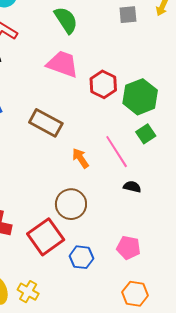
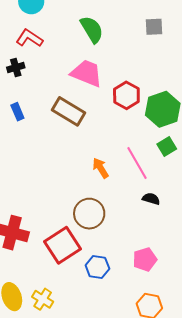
brown rectangle: (46, 123) -> (69, 111), moved
pink pentagon: (129, 248) -> (145, 260), turned -30

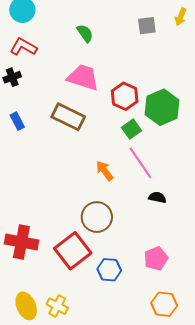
green semicircle: (92, 29) -> (85, 33), size x0.7
green square: (167, 147) -> (132, 129), moved

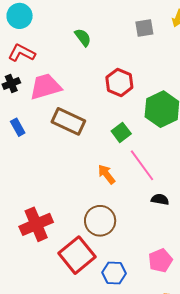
pink trapezoid: (83, 77) -> (45, 87), moved, turned -32
red hexagon: (125, 96) -> (119, 82), moved
green square: (132, 129) -> (121, 132), moved
red cross: (21, 242) -> (36, 224), moved, turned -32

